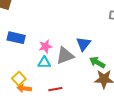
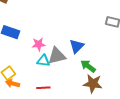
cyan triangle: (44, 63) -> (43, 61), moved

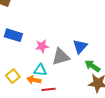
cyan triangle: (43, 61) -> (40, 70), moved
orange arrow: (13, 83) -> (34, 80), moved

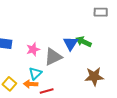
green arrow: (92, 66) -> (83, 42), moved
cyan triangle: (40, 70) -> (35, 73), turned -40

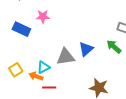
green arrow: (83, 42) -> (114, 47), moved
pink star: (33, 49) -> (43, 17), moved

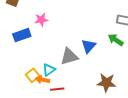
blue rectangle: (21, 29) -> (22, 35), turned -36
yellow square: (16, 70) -> (33, 75), moved

